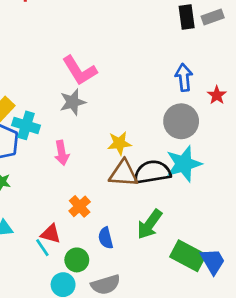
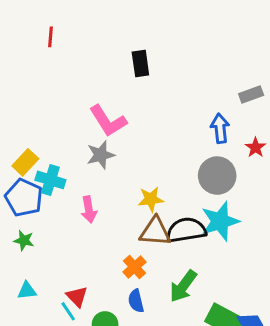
black rectangle: (187, 17) -> (140, 63), moved
gray rectangle: (213, 17) -> (251, 94), moved
orange cross: (80, 206) -> (135, 267), moved
red triangle: (51, 234) -> (77, 297), turned 30

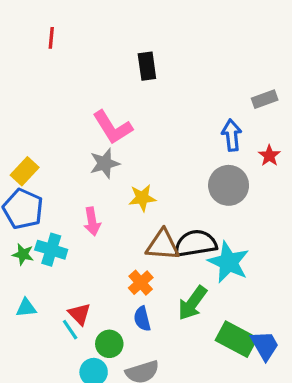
cyan cross: (50, 180) -> (51, 250), moved
yellow star: (151, 199) -> (142, 198), moved
cyan star: (220, 221) -> (229, 262), moved, turned -30

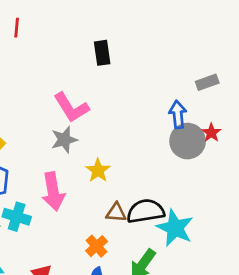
gray circle: (229, 185) -> (188, 141), moved
yellow star: (142, 198) -> (98, 170), turned -30
pink arrow: (92, 221) -> (53, 192), size x1.5
brown triangle: (163, 245) -> (116, 213), size x0.7

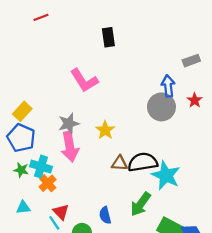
red line: (17, 28) -> (41, 17), turned 64
gray star: (64, 140) -> (69, 124), moved
gray circle: (188, 141) -> (161, 107), moved
orange cross: (97, 246) -> (48, 183), moved

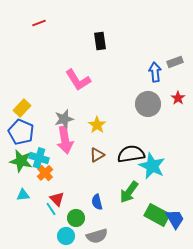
blue arrow: (168, 86) -> (155, 72), moved
brown triangle: (119, 163) -> (97, 155), moved, turned -35
green star: (21, 170) -> (21, 161), size x1.6

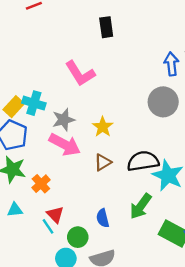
pink arrow: (65, 140) -> (65, 145), turned -52
cyan cross: (39, 158) -> (34, 103), moved

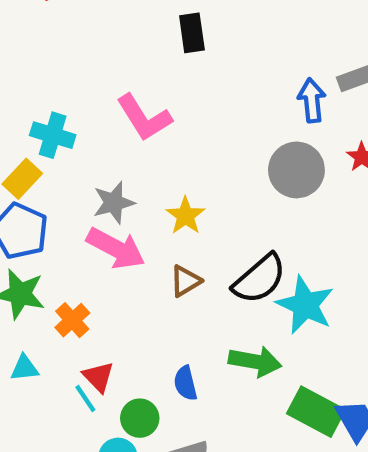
cyan cross: (34, 103) -> (53, 135), moved
black semicircle: (143, 161) -> (259, 279), turned 148
green arrow: (141, 206) -> (255, 362), turned -116

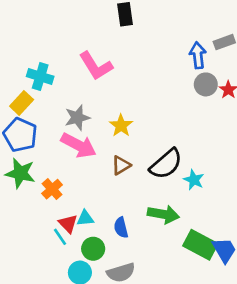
gray circle: (296, 170) -> (206, 84), moved, size x0.7
cyan star: (305, 305) -> (194, 180), size x0.6
cyan triangle: (24, 368) -> (85, 218), moved

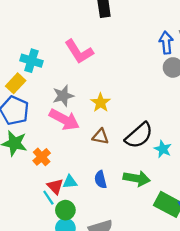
brown triangle: (121, 165) -> (101, 137), turned 42
blue semicircle: (121, 228) -> (101, 180), moved
green circle: (93, 249) -> (65, 210), moved

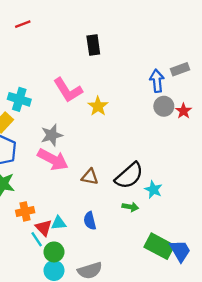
yellow star: (101, 103) -> (98, 106), moved
orange cross: (42, 157) -> (25, 211), moved, turned 30
green arrow: (137, 178) -> (130, 207), moved, size x0.6

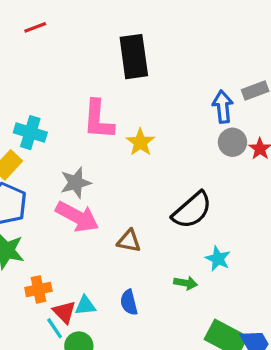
black rectangle: (93, 45) -> (134, 57), size x1.5
pink L-shape: (68, 90) -> (98, 120), turned 36
black semicircle: (129, 176) -> (192, 210), moved

